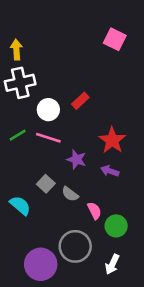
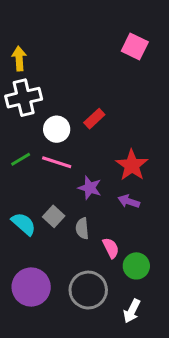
gray semicircle: (70, 194) -> (82, 228), turned 48
cyan semicircle: (20, 205) -> (24, 224), moved
purple circle: (41, 264) -> (31, 287), moved

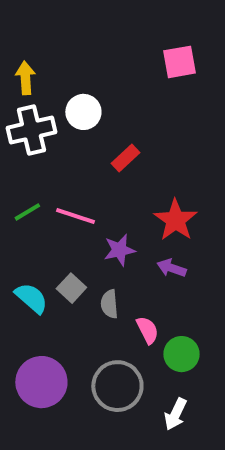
pink square: (135, 46) -> (180, 62), turned -36
white circle: (57, 129) -> (83, 112), moved
purple star: (90, 188) -> (119, 250), turned -30

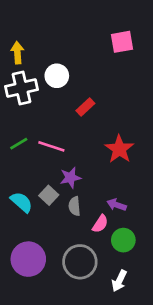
purple star: (119, 250) -> (70, 178), moved
purple arrow: (172, 268) -> (117, 205), moved
pink semicircle: (147, 330) -> (100, 224), turned 60

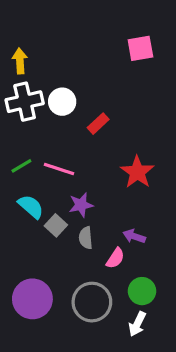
white circle: (57, 76) -> (62, 102), moved
cyan semicircle: (21, 202) -> (31, 207), moved
green circle: (123, 240) -> (142, 291), moved

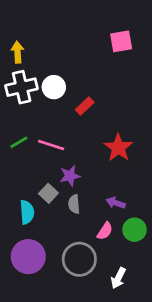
cyan semicircle: (31, 207) -> (27, 212), moved, turned 45
pink semicircle: (115, 258) -> (105, 231), moved
green circle: (142, 291) -> (134, 230), moved

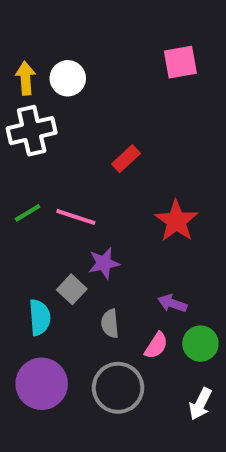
white circle: (54, 87) -> (68, 78), moved
gray semicircle: (74, 204) -> (110, 323), moved
white arrow: (118, 278) -> (200, 404), moved

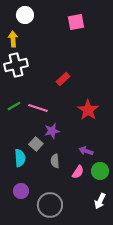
pink square: (180, 62) -> (76, 22), moved
white circle: (68, 78) -> (25, 15), moved
purple circle: (42, 384) -> (21, 191), size x0.6
gray circle: (118, 388) -> (50, 205), moved

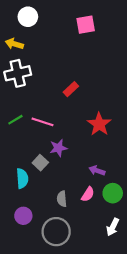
yellow arrow: (13, 39) -> (14, 44), turned -70
gray semicircle: (55, 161) -> (62, 199), moved

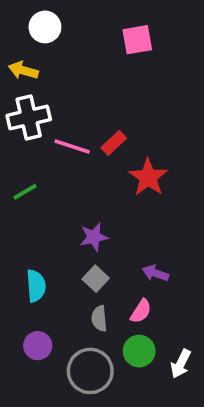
pink line: (43, 122) -> (72, 146), moved
red star: (99, 124) -> (148, 177), moved
gray square: (40, 163) -> (96, 279), moved
green circle: (113, 193) -> (139, 351), moved

